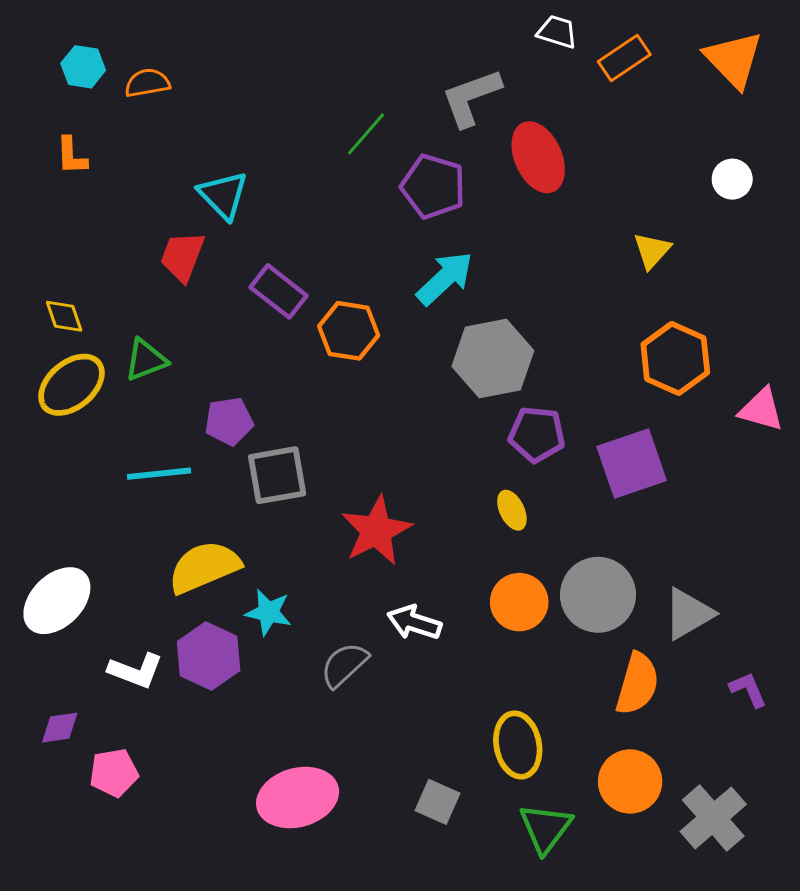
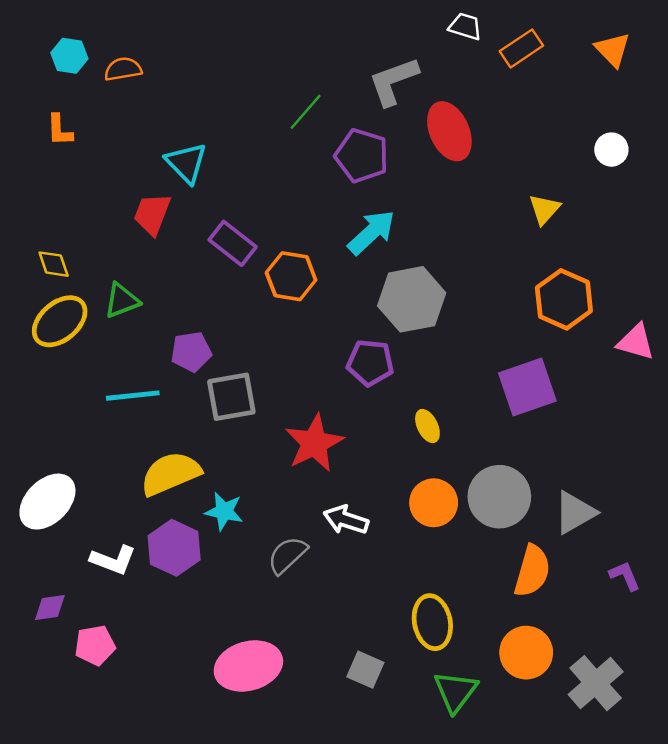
orange triangle: (734, 60) -> (613, 50), size x0.7
purple pentagon: (537, 434) -> (370, 363), moved

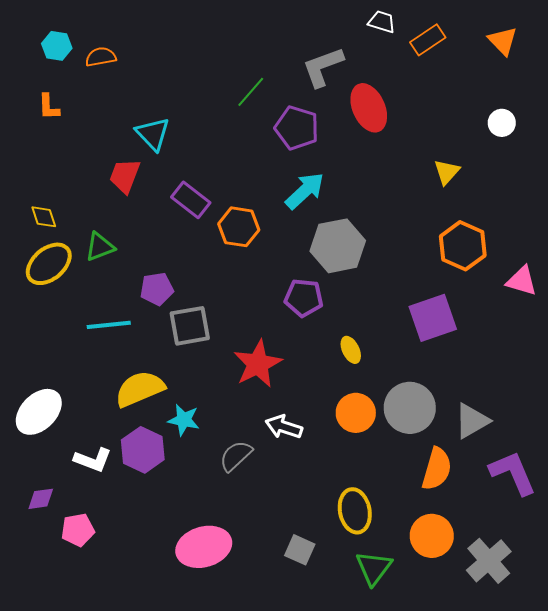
purple L-shape: (625, 576) -> (513, 473), size x1.8

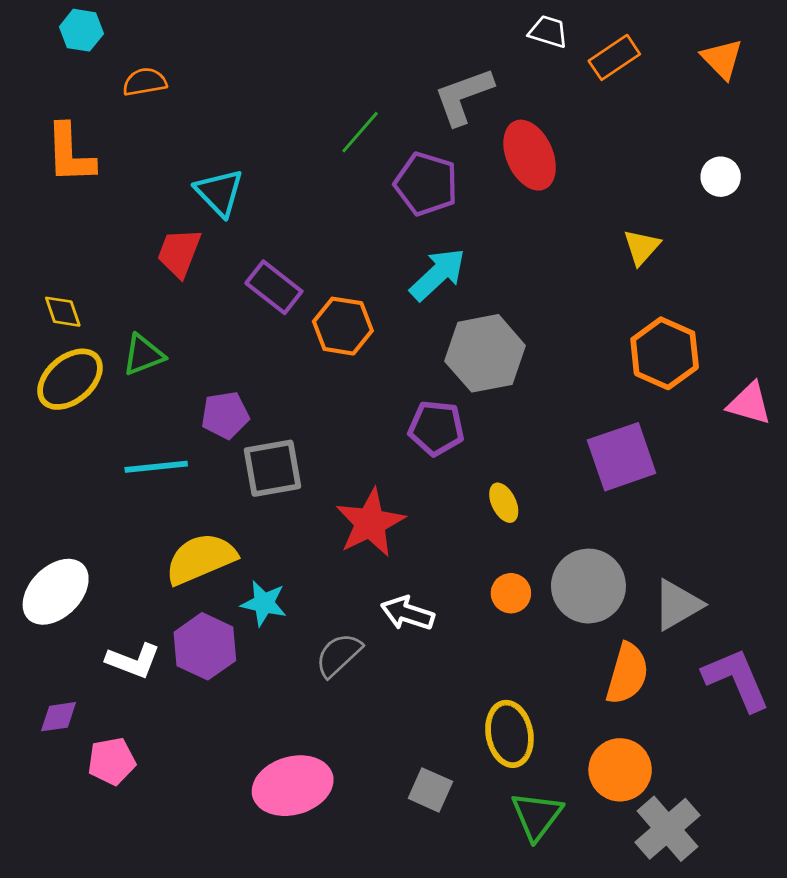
cyan hexagon: (57, 46) -> (81, 30), moved
orange L-shape: (49, 107) -> (70, 154), size x1.6
orange circle: (356, 413) -> (511, 593), size x0.7
gray cross: (489, 561) -> (667, 829), moved

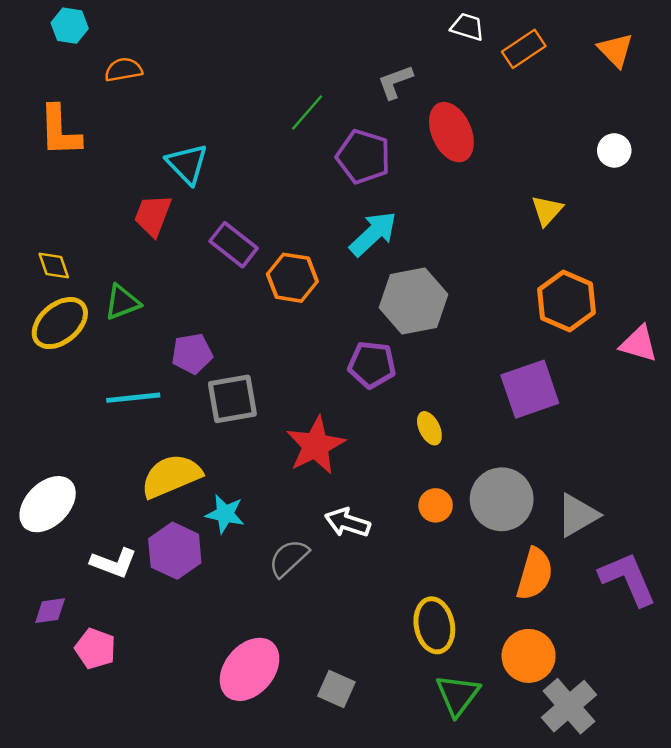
gray L-shape: (464, 96) -> (395, 82), size x0.7
pink pentagon: (112, 761) -> (95, 649), turned 30
pink ellipse: (293, 786) -> (250, 669), turned -34
gray square: (430, 790) -> (336, 689), moved

